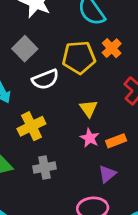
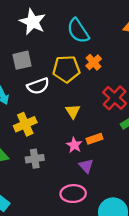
gray square: (25, 49) -> (22, 60), turned 30
pink star: (90, 138) -> (74, 145), moved
purple triangle: (107, 174) -> (86, 166), turned -35

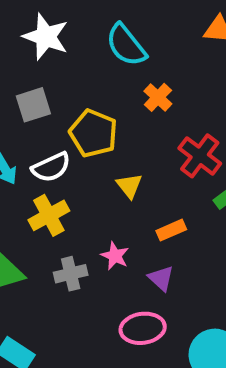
yellow pentagon: (66, 69) -> (93, 133), moved, turned 30
white semicircle: (38, 86) -> (51, 167), moved
pink star: (74, 145) -> (115, 256), moved

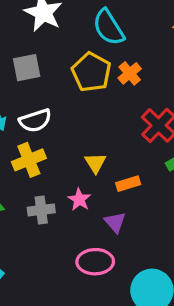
yellow pentagon: (93, 133) -> (91, 72), moved
yellow triangle: (129, 186) -> (95, 163), moved

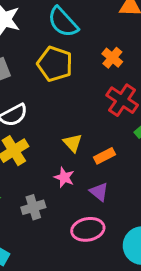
orange cross: (130, 73) -> (112, 58), moved
gray cross: (41, 210) -> (33, 207), moved

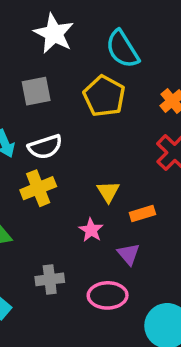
gray cross: (33, 207) -> (50, 279), moved

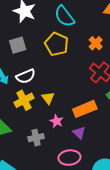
yellow triangle: (108, 192) -> (48, 98), moved
orange rectangle: (142, 214) -> (85, 109), size x1.6
gray cross: (50, 279) -> (36, 138), moved

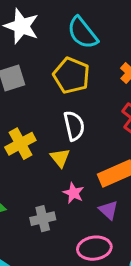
white semicircle: (26, 76) -> (74, 126), moved, turned -78
yellow cross: (24, 100) -> (20, 144), moved

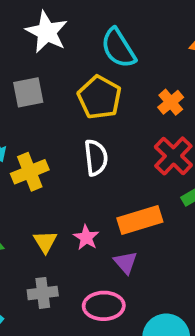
yellow triangle: (60, 158) -> (45, 242), moved
gray cross: (43, 219) -> (43, 293), moved

